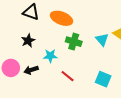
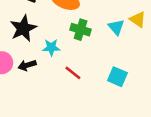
black star: (28, 41) -> (23, 28), size x1.5

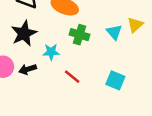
yellow triangle: (138, 19) -> (135, 25), turned 42

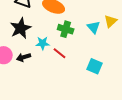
red line: (72, 77) -> (60, 53), moved

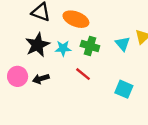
cyan star: (43, 43) -> (63, 48), moved

